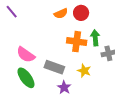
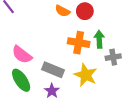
orange semicircle: (61, 14) -> (63, 11), turned 48
yellow star: (84, 71) -> (86, 75), size x1.5
purple star: (64, 87) -> (52, 91), moved

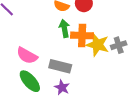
green arrow: (99, 39) -> (64, 28), moved
yellow star: (86, 75) -> (97, 45), moved

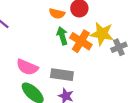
orange cross: (82, 35) -> (81, 41), turned 35
yellow star: (97, 45) -> (102, 34), moved

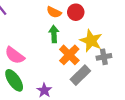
orange cross: (81, 41) -> (69, 55), moved
gray rectangle: (62, 75) -> (80, 75), moved, turned -66

